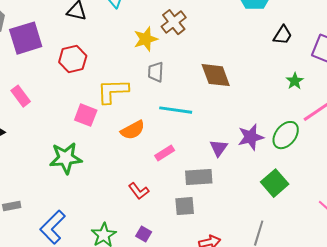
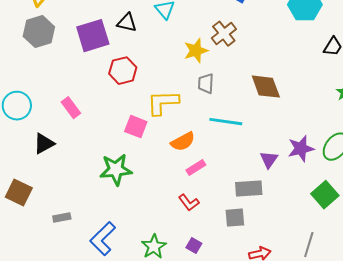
purple square: (26, 38) -> (93, 36), moved
pink rectangle: (165, 153) -> (196, 168), moved

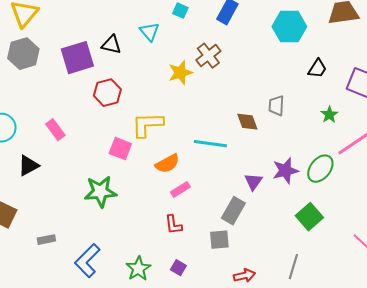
gray trapezoid: (206, 84) -> (276, 106), moved
brown diamond: (266, 87) -> (247, 122), moved, size x0.7
gray rectangle: (249, 189) -> (233, 211), turned -56
red L-shape: (189, 203) -> (173, 225), turned 30

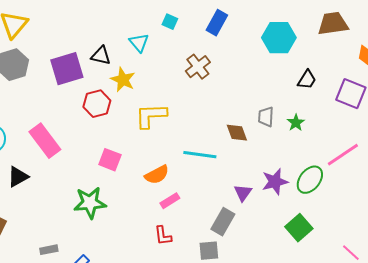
yellow star: (180, 73) -> (123, 80), moved, turned -30
green star: (329, 115) -> (296, 123), moved
yellow L-shape: (147, 125) -> (151, 116), moved
pink rectangle: (55, 130) -> (45, 141), size x1.6
gray rectangle: (46, 240) -> (49, 250), moved

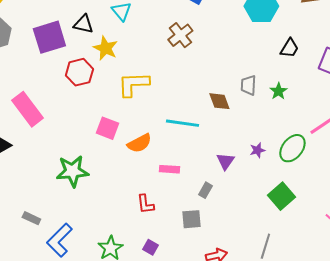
pink square: (110, 160) -> (107, 128), moved
purple star: (275, 182) -> (257, 150), size x0.6
pink rectangle: (170, 201) -> (169, 169), moved, turned 36
gray rectangle: (223, 222) -> (205, 190), size x0.6
gray rectangle: (49, 250) -> (31, 218), turned 36

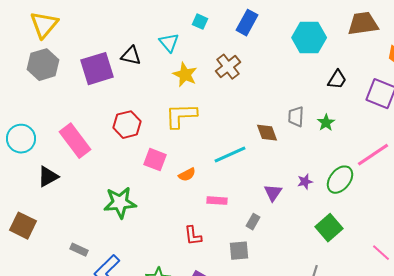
yellow star: (105, 48) -> (185, 75), moved
red hexagon: (79, 72) -> (127, 125), moved
cyan line: (182, 123) -> (230, 155), turned -32
orange semicircle: (139, 143) -> (187, 175), size x0.7

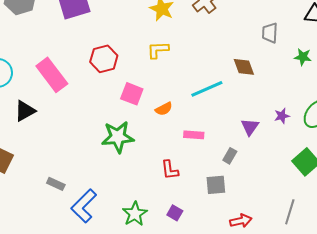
yellow L-shape: (181, 116) -> (158, 50), size x0.7
gray trapezoid: (296, 117) -> (270, 33), moved
green star: (326, 123) -> (303, 57), turned -30
green star: (120, 203) -> (118, 137), moved

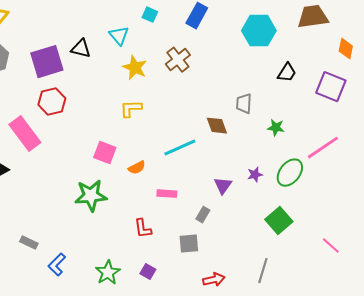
gray trapezoid: (270, 33) -> (244, 104), moved
green star: (303, 57) -> (276, 128), moved
red hexagon: (104, 59) -> (52, 102), moved
blue L-shape: (84, 206) -> (57, 265), size x0.7

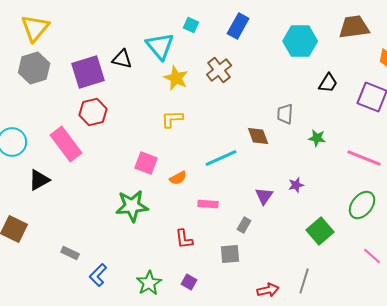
cyan triangle: (119, 36) -> (160, 46), size x1.4
pink line: (323, 148) -> (364, 158), turned 56
green ellipse: (290, 173) -> (362, 205), moved
red arrow: (214, 280) -> (268, 290), moved

